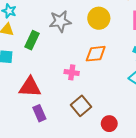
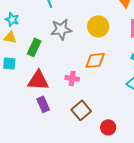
red triangle: (30, 87) -> (38, 80), moved
purple rectangle: (39, 113) -> (43, 104), moved

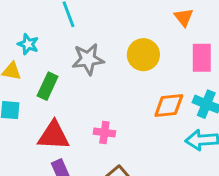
cyan star: (12, 19) -> (28, 44), moved
orange diamond: (95, 60) -> (169, 106), moved

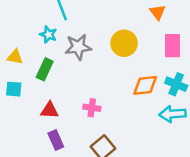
cyan star: (28, 44) -> (48, 35), moved
red triangle: (54, 136) -> (50, 110), size x0.7

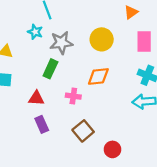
orange triangle: (158, 12) -> (131, 12), turned 32
green rectangle: (45, 69) -> (50, 69), moved
orange diamond: (145, 85) -> (98, 76), moved

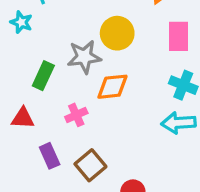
gray star: (61, 43) -> (84, 57), moved
pink cross: (73, 96) -> (76, 115), turned -32
purple rectangle: (42, 124) -> (50, 156), moved

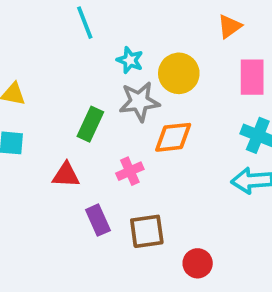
cyan star: (21, 22) -> (130, 60), moved
brown square: (90, 165) -> (147, 231), turned 32

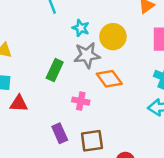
orange diamond: (173, 137) -> (109, 79), turned 60
pink cross: (130, 171) -> (81, 101), turned 35
red triangle: (66, 175) -> (19, 104), moved

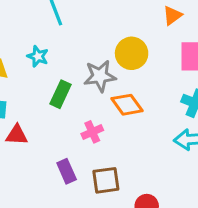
cyan star: (81, 28) -> (38, 56), moved
pink cross: (81, 101) -> (92, 132), turned -35

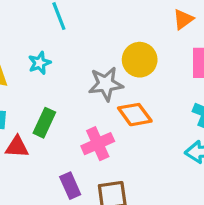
cyan star: (38, 56) -> (40, 63), turned 30
green rectangle: (61, 94) -> (44, 123), moved
pink cross: (92, 132) -> (98, 144), size x1.4

